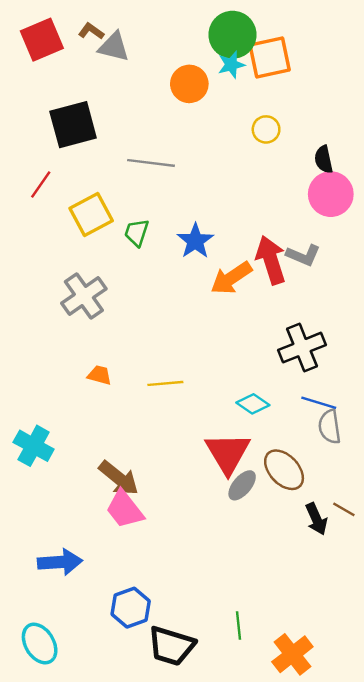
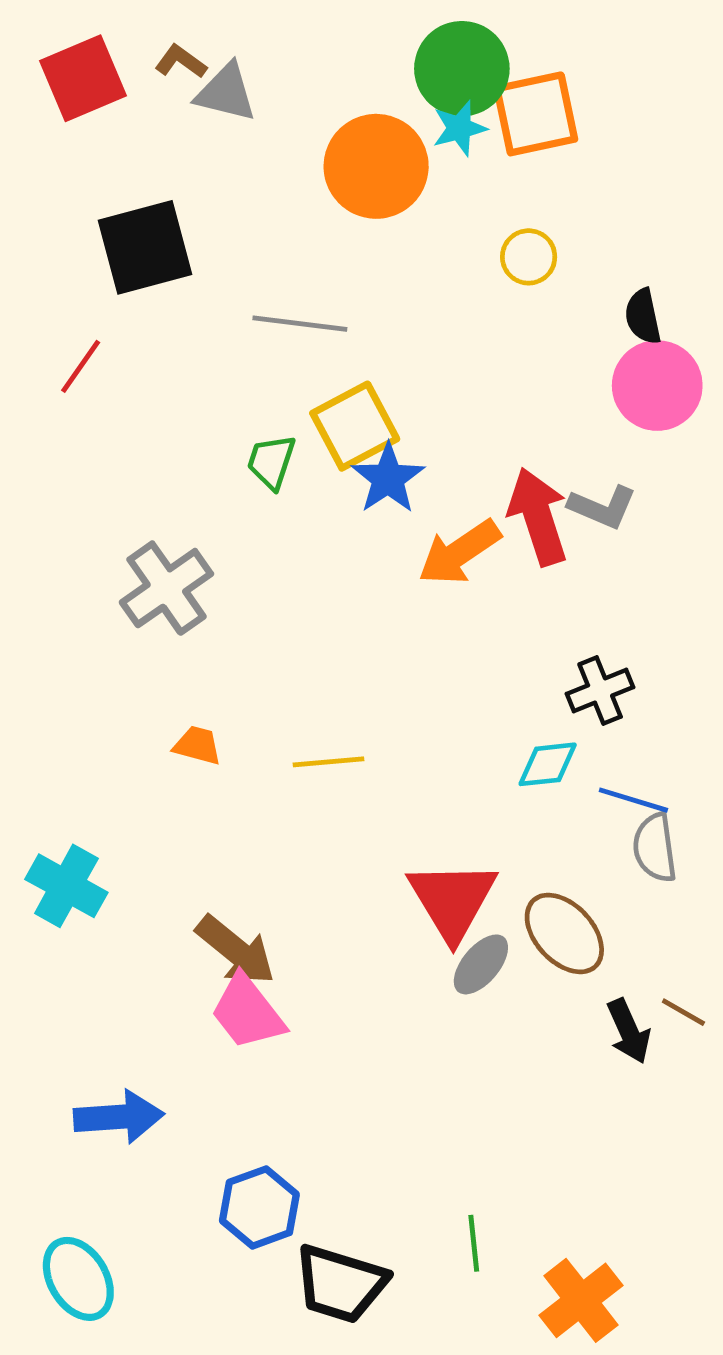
orange circle: (189, 84) -> (376, 166), size x1.4
yellow square: (91, 215) -> (355, 426), moved
black cross: (302, 348) -> (600, 690), size x0.7
cyan diamond: (253, 404) -> (548, 764), moved, turned -40

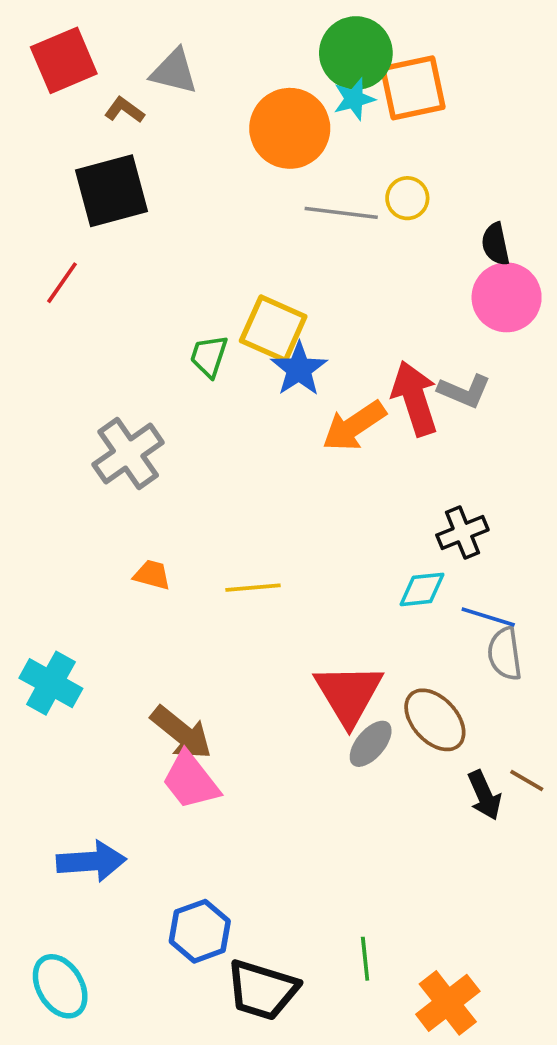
brown L-shape: (181, 62) -> (124, 110), moved
gray line: (300, 324) -> (341, 213), moved
yellow square: (355, 426) -> (273, 329), turned -38

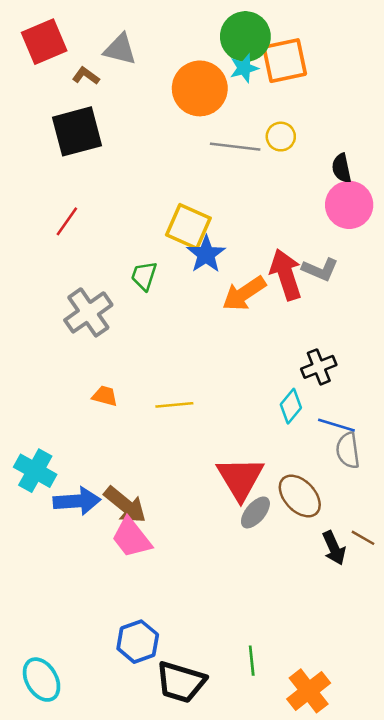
red line: (62, 283) -> (67, 221), moved
green trapezoid: (209, 356) -> (144, 276), moved
cyan diamond: (422, 589) -> (291, 406), turned -44
blue arrow: (91, 861) -> (77, 501), moved

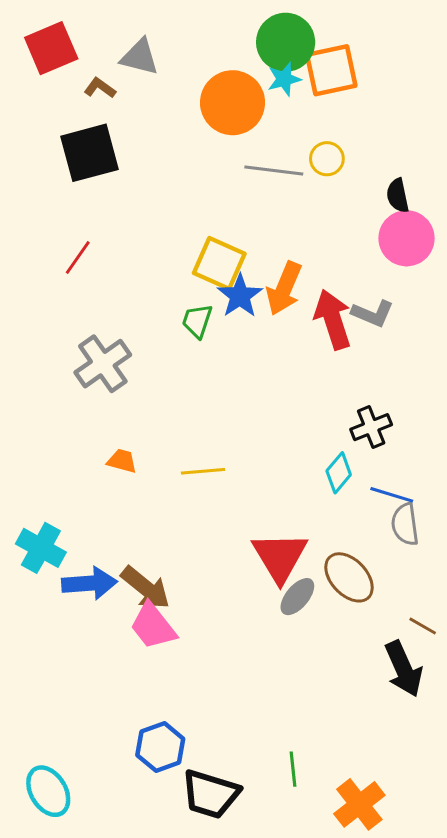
green trapezoid: (144, 276) -> (197, 321), moved
orange arrow: (244, 293) -> (284, 288), moved, turned -33
black arrow: (334, 548) -> (404, 669), moved, size x1.4

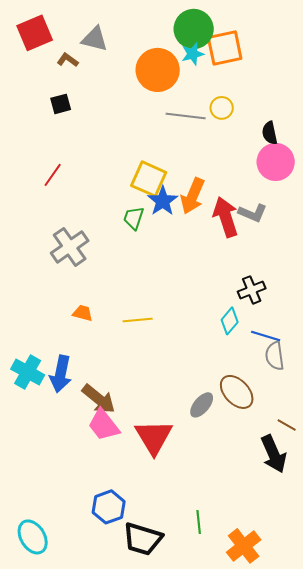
black square: (90, 153) -> (61, 104), size x0.5
red triangle: (280, 557) -> (154, 437), moved
blue arrow: (90, 583) -> (61, 374), moved, turned 105

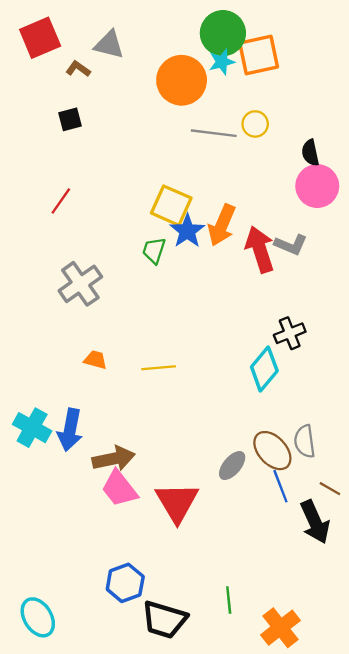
cyan diamond: (230, 321) -> (264, 369), size x1.4
blue line: (266, 336) -> (280, 486), moved, turned 52
gray semicircle: (275, 356) -> (305, 441), moved
brown arrow: (99, 399) -> (114, 459), turned -51

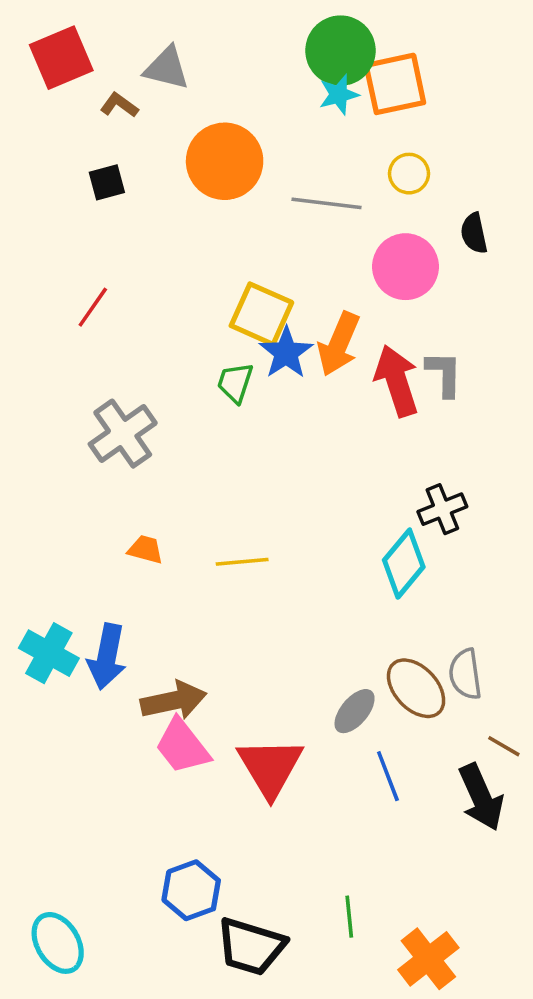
orange circle: (182, 80) -> (225, 161), moved
yellow circle: (255, 124) -> (409, 174), moved
pink circle: (317, 186) -> (405, 267), moved
gray L-shape: (291, 245) -> (444, 374), turned -112
blue line: (280, 486) -> (388, 776), moved

